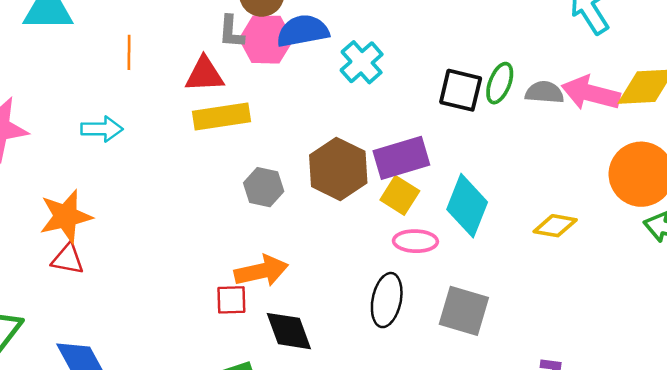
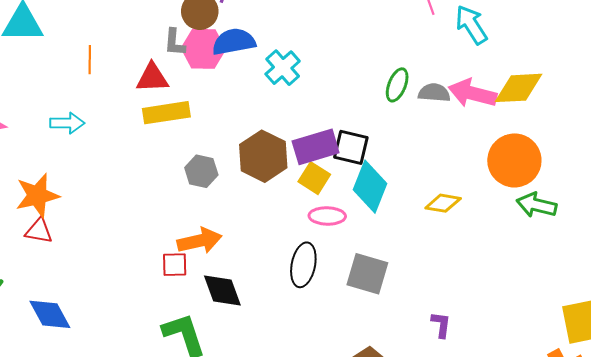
black square: (461, 90) -> (351, 147), moved

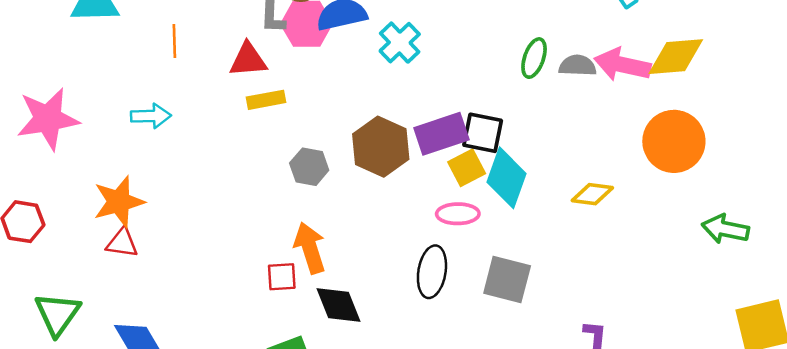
yellow rectangle: (166, 113) -> (266, 100), size x0.7
yellow square: (314, 178) -> (467, 168), moved, turned 32
green arrow: (536, 205) -> (725, 229), moved
orange arrow: (199, 241) -> (310, 248), turned -93

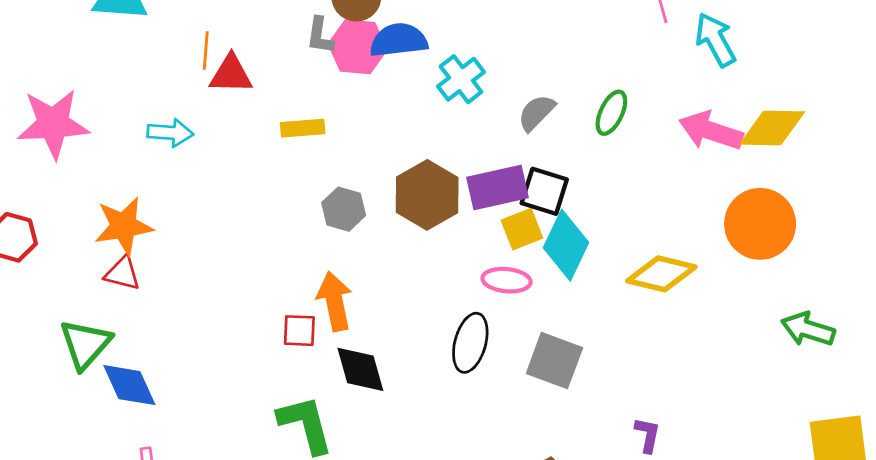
red triangle: (248, 60) -> (231, 74), moved
gray semicircle: (578, 66) -> (536, 113), moved, turned -54
yellow diamond: (592, 194) -> (661, 274), size x1.4
green triangle: (57, 314) -> (85, 344), moved

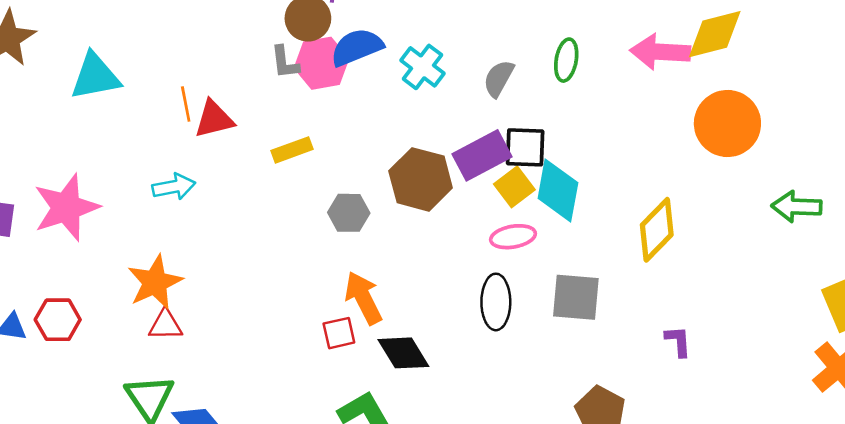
yellow diamond: (661, 274) -> (657, 230), moved, turned -44

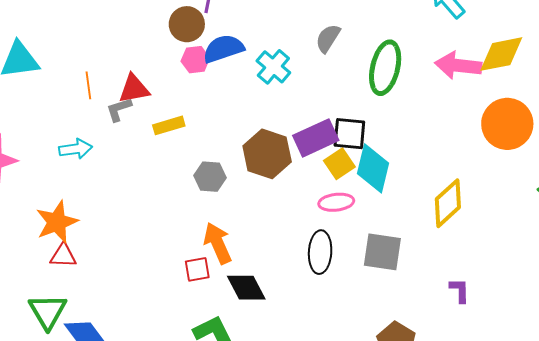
green ellipse: (566, 60) -> (385, 68), size x1.6
gray L-shape: (285, 62) -> (119, 109), moved, turned 76
pink hexagon: (321, 63) -> (195, 60), size x0.7
gray semicircle: (499, 78) -> (328, 38), moved
red triangle: (214, 119) -> (134, 89), moved

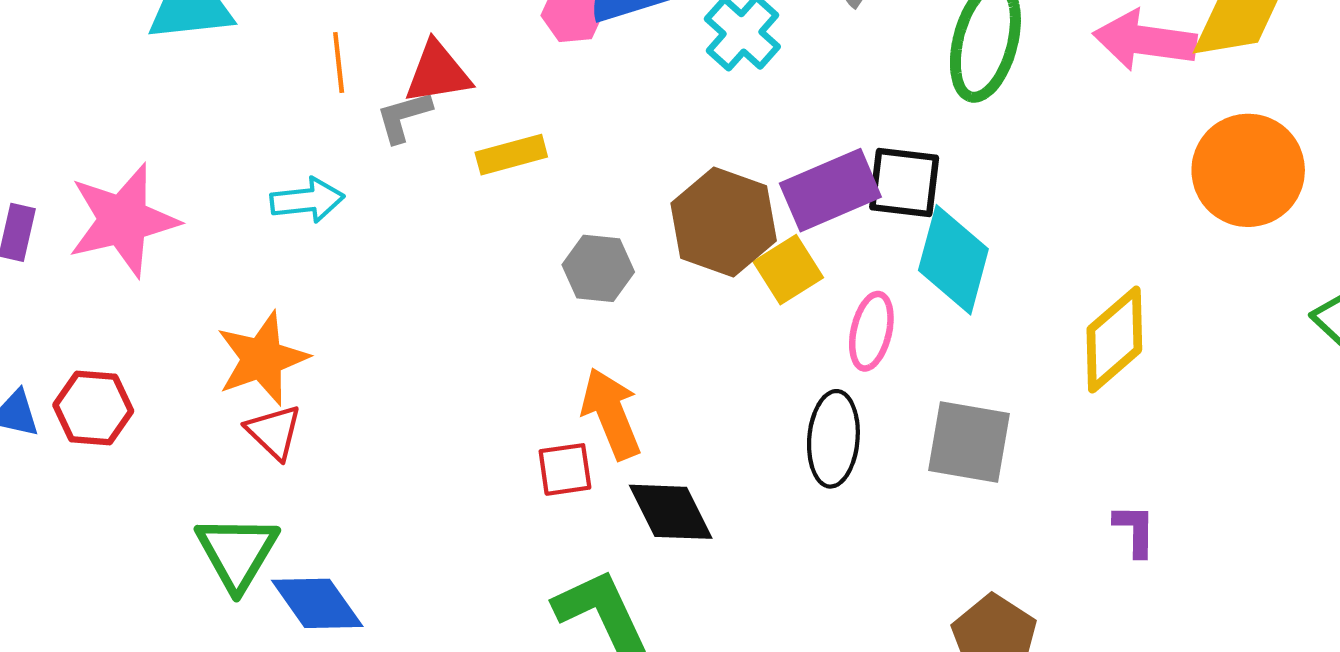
yellow square: (339, 164) -> (788, 270), moved
pink ellipse: (336, 202) -> (871, 331), turned -72
red triangle: (63, 256) -> (274, 432), turned 40

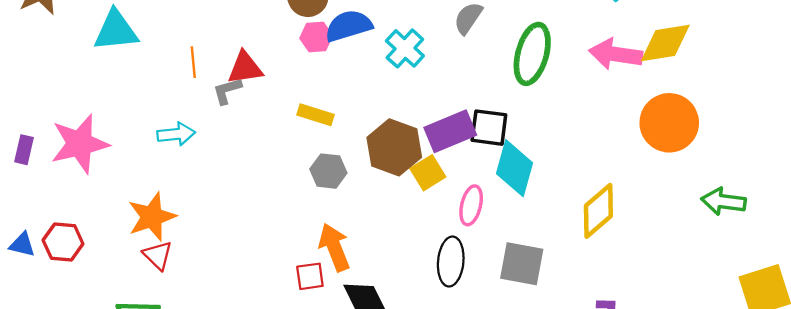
yellow rectangle: (511, 155) -> (316, 115), moved, turned 32

